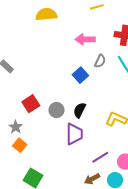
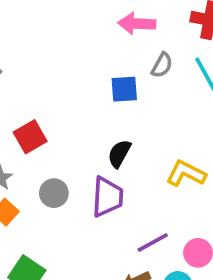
blue square: (80, 75) -> (124, 89), turned 35
gray circle: (57, 110) -> (54, 193), moved

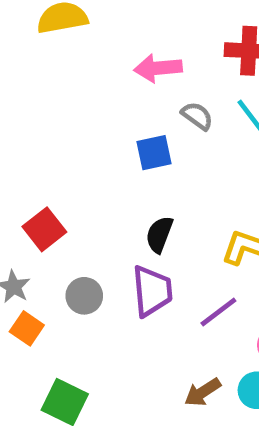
gray semicircle: (162, 65) -> (197, 116), turned -75
purple line: (153, 242) -> (218, 312), moved

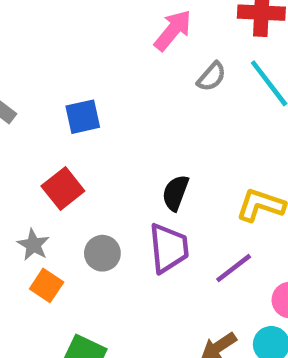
pink arrow: (158, 68) -> (173, 30), turned 135
gray semicircle: (197, 116) -> (212, 77), turned 96
blue square: (154, 153) -> (83, 117), moved

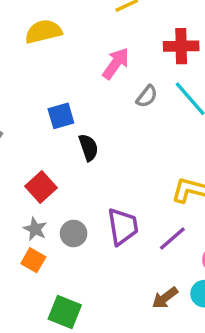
blue square: (83, 117) -> (61, 116), moved
black semicircle: (175, 193) -> (88, 147), moved, turned 144
gray star: (33, 245) -> (35, 229), moved

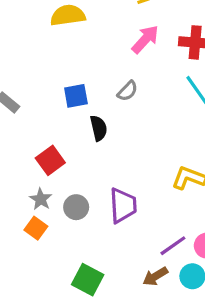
pink arrow: (116, 63) -> (145, 39), moved
gray semicircle: (147, 96) -> (128, 91), moved
purple line: (172, 238) -> (173, 246), moved
green square: (65, 312) -> (88, 280), moved

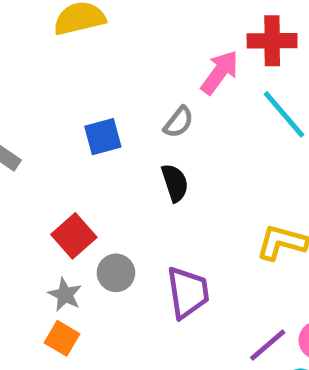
pink arrow: (145, 39) -> (220, 72), moved
black semicircle: (99, 128) -> (175, 183), moved
gray circle: (76, 207) -> (116, 273), moved

